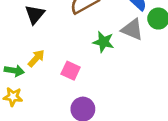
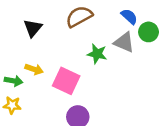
yellow arrow: (36, 58) -> (34, 69), turned 66
pink square: (71, 71) -> (66, 81), size x1.5

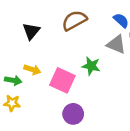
green star: (97, 54) -> (91, 66), moved

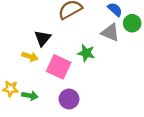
black triangle: (31, 31) -> (43, 38), moved
green arrow: (13, 80) -> (30, 96), moved

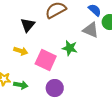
black triangle: (43, 38) -> (28, 25), moved

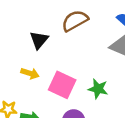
green star: (70, 48) -> (98, 89), moved

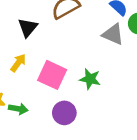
yellow arrow: (30, 73) -> (18, 63), turned -72

